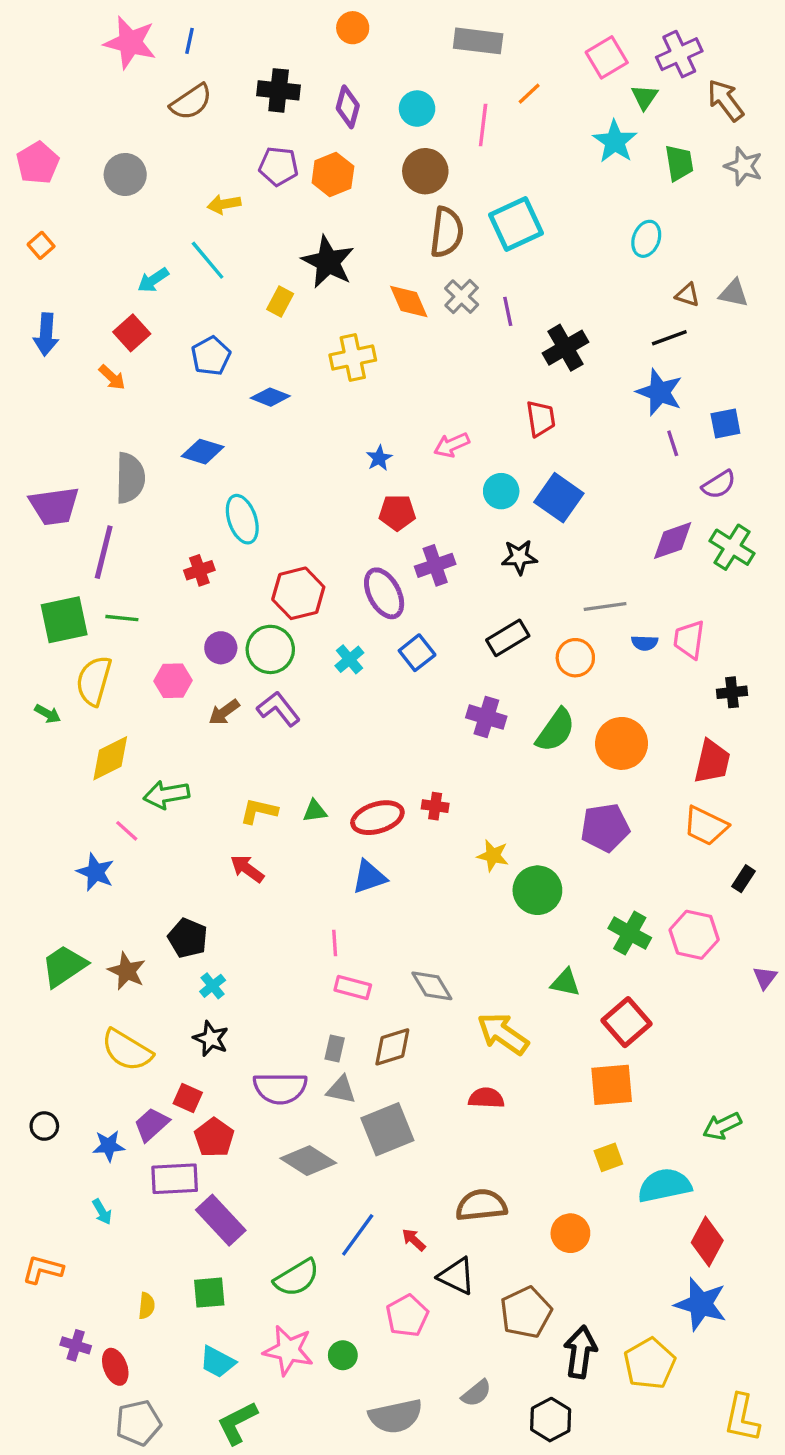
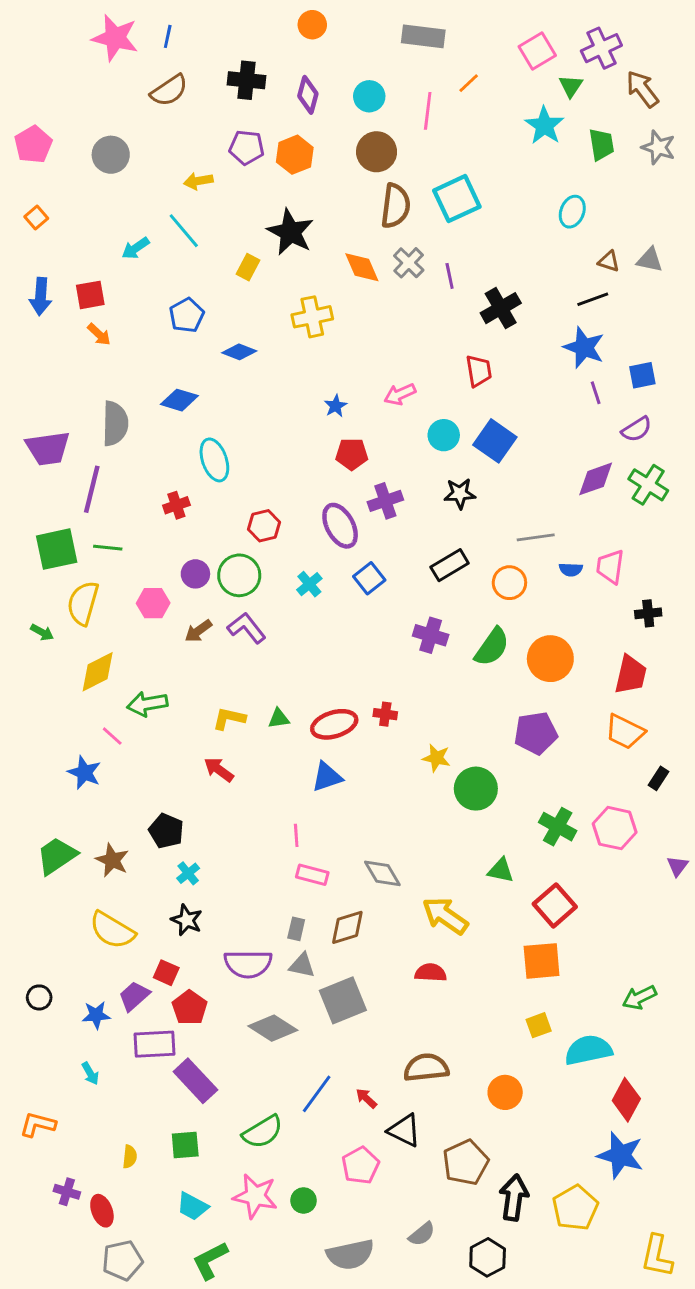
red square: (132, 333) -> (90, 295), moved, turned 32
red hexagon: (298, 593) -> (264, 526), size x0.7

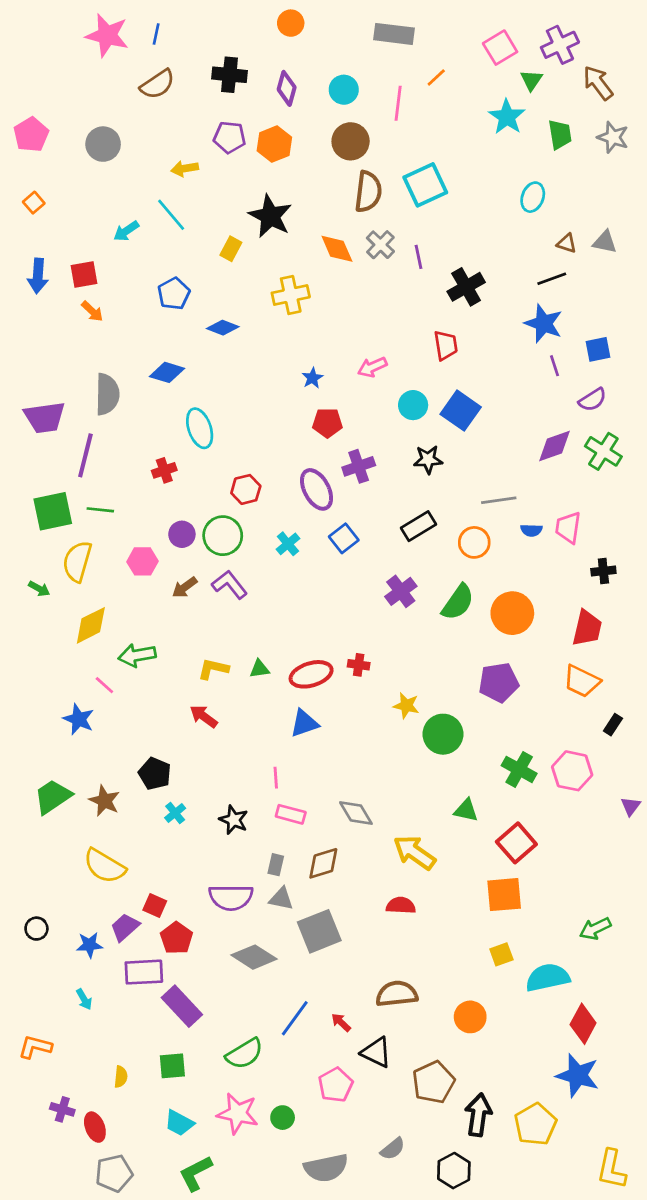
purple cross: (431, 635) -> (401, 591), turned 36
black star: (187, 920) -> (234, 820), moved

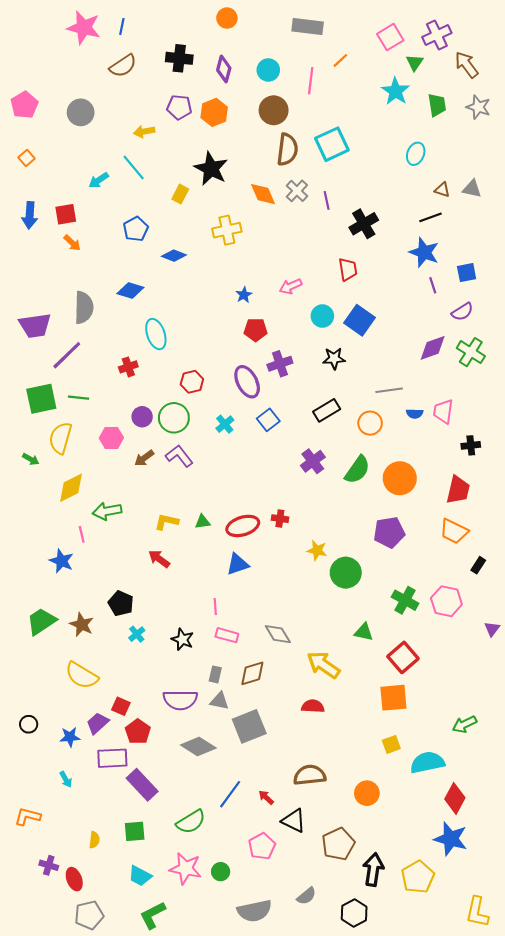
purple line: (85, 455) -> (67, 355), turned 32
pink line: (104, 685) -> (82, 534), turned 35

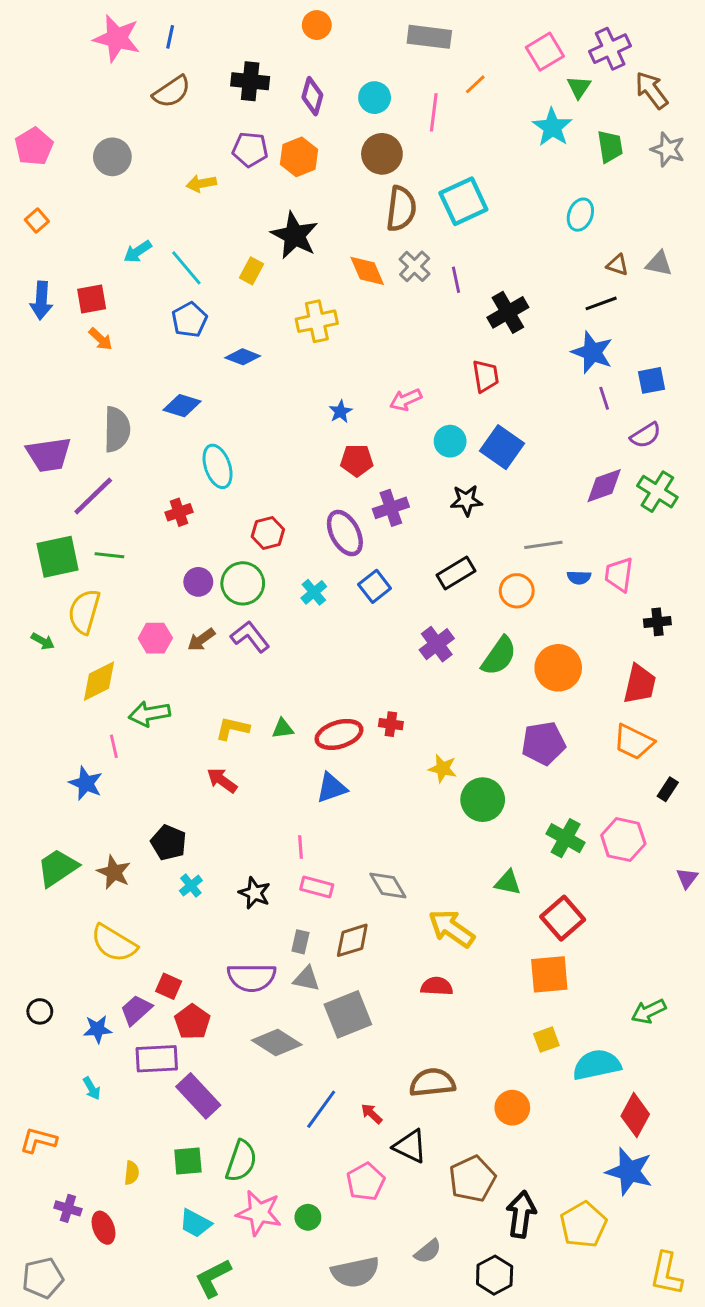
cyan line: (134, 168) -> (186, 268), moved
pink hexagon: (111, 438) -> (155, 638), moved
green semicircle: (191, 822) -> (241, 1161), moved, turned -40
gray pentagon: (89, 915) -> (43, 1278), moved

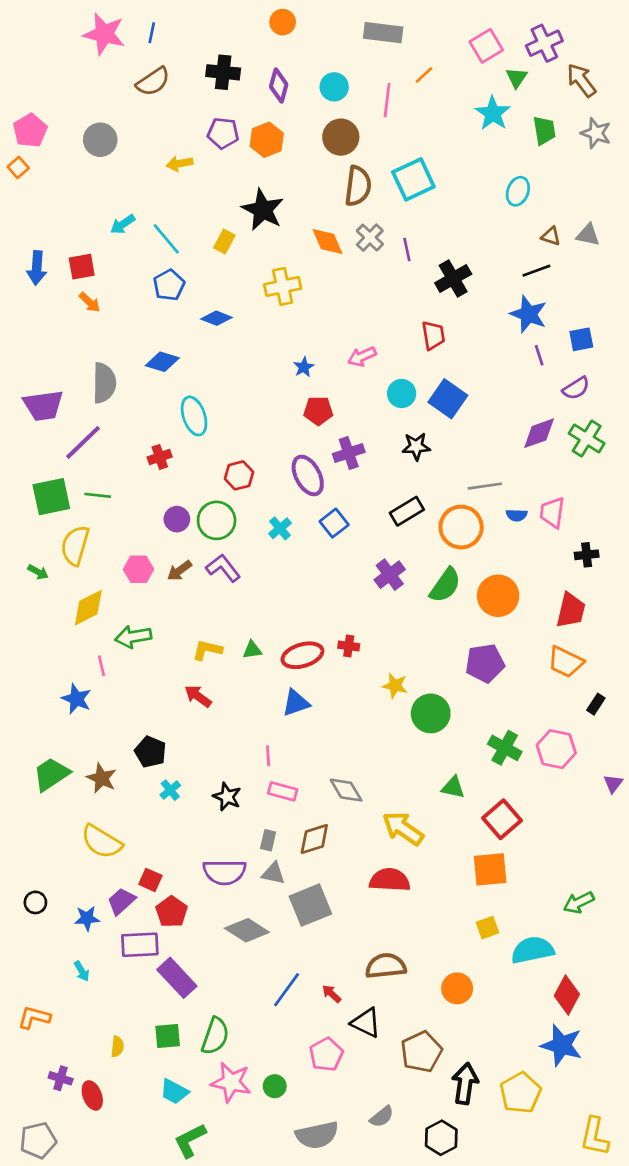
orange square: (37, 221) -> (18, 167), moved
orange circle: (517, 591) -> (461, 527), size x1.4
red semicircle: (437, 986) -> (390, 880), size x1.4

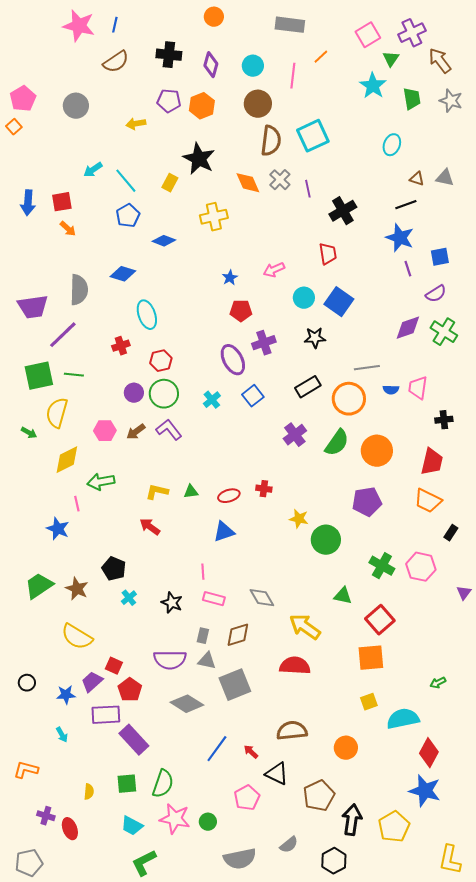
red hexagon: (239, 475) -> (161, 361), moved
red ellipse: (302, 655) -> (229, 496), size x0.7
green arrow: (579, 902) -> (438, 683), size x0.7

